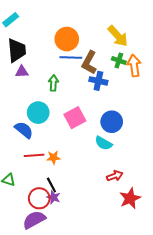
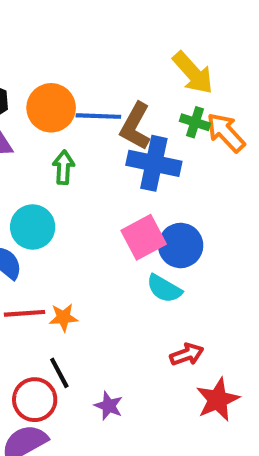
orange circle: (67, 39) -> (51, 108), moved
orange arrow: (134, 66) -> (226, 132), turned -35
blue cross: (98, 81) -> (154, 163), size x1.4
pink square: (75, 118) -> (144, 237), moved
purple star: (53, 197) -> (109, 406), moved

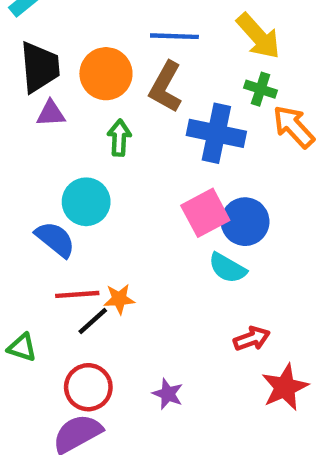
blue line: (98, 116) -> (174, 36), moved
brown L-shape: (135, 126) -> (166, 87), moved
orange arrow: (226, 132) -> (294, 127), moved
black line: (59, 373) -> (93, 321), moved, turned 76

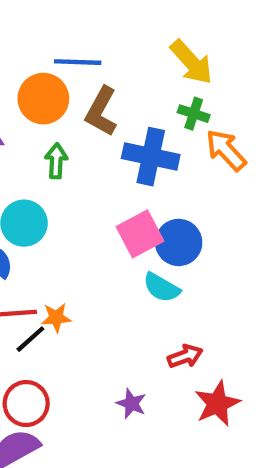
blue line: (174, 36) -> (78, 62), moved
purple star: (168, 394) -> (131, 404), moved

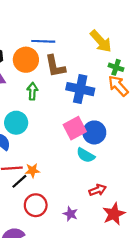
brown L-shape: (101, 111) -> (55, 66), turned -40
green cross: (194, 114) -> (116, 67), moved
red circle: (26, 404) -> (36, 205), moved

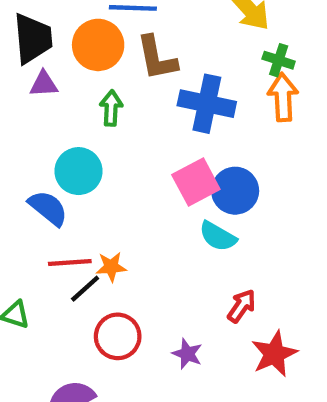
orange arrow: (118, 86) -> (283, 97), turned 40
red arrow: (98, 190) -> (242, 306), turned -35

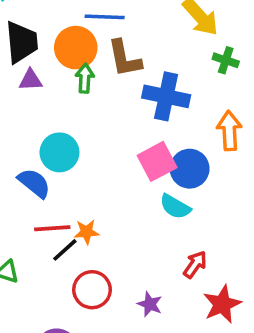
orange arrow: (283, 97) -> (229, 131), moved
green arrow: (111, 108) -> (85, 78), moved

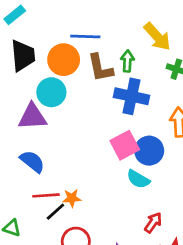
green arrow: (85, 78) -> (127, 61), moved
purple triangle: (31, 80) -> (32, 117), moved, size x1.6
cyan circle: (59, 152) -> (51, 92), moved

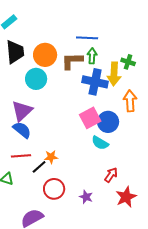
blue line: (85, 37) -> (87, 38), moved
yellow arrow: (157, 37) -> (114, 74), moved, turned 45
brown L-shape: (100, 68) -> (72, 61), turned 100
purple triangle: (32, 117) -> (22, 111), moved, turned -40
red line: (46, 195) -> (21, 156), moved

